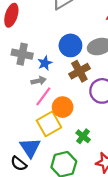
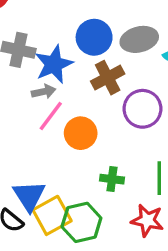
blue star: (45, 63) -> (54, 64), size x1.6
yellow square: (49, 124) -> (52, 215), moved
green cross: (83, 136) -> (112, 179), turned -32

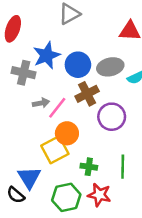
blue star: (54, 64) -> (47, 55), moved
pink line: (51, 116) -> (57, 108), moved
yellow square: (52, 215) -> (55, 150), moved
red star: (147, 220) -> (99, 195), moved

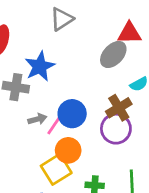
blue circle: (78, 65) -> (72, 114), moved
gray ellipse: (110, 67) -> (113, 54), moved, turned -30
brown cross: (87, 94) -> (119, 108), moved

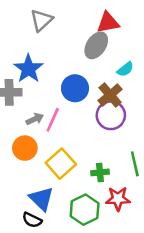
blue circle: (72, 114) -> (75, 88), moved
orange circle: (68, 150) -> (25, 148), moved

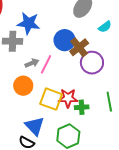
blue star: (28, 69) -> (29, 23), turned -30
brown cross: (110, 95) -> (79, 47), moved
yellow square: (61, 164) -> (51, 99), turned -30
red star: (118, 199) -> (68, 98), moved

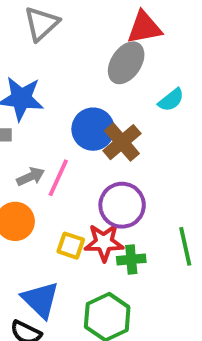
purple circle: (92, 63) -> (122, 205), moved
yellow square: (51, 99) -> (71, 246), size x0.6

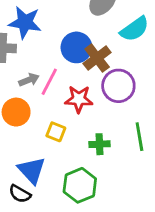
cyan semicircle: (171, 100) -> (135, 29), size x1.5
purple circle: (122, 205) -> (118, 86), moved
red star: (104, 242) -> (79, 99), moved

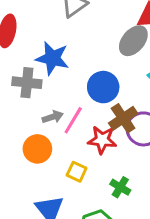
brown cross: (97, 58) -> (123, 118), moved
green cross: (100, 144) -> (120, 187), turned 30

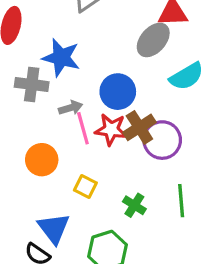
gray arrow: (53, 117) -> (71, 108), moved
pink line: (73, 120) -> (83, 128), turned -48
red star: (102, 140) -> (111, 129), moved

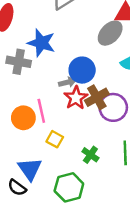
gray arrow: (71, 108) -> (67, 82), moved
pink line: (83, 128) -> (41, 111), moved
red star: (111, 129) -> (76, 98), turned 30

